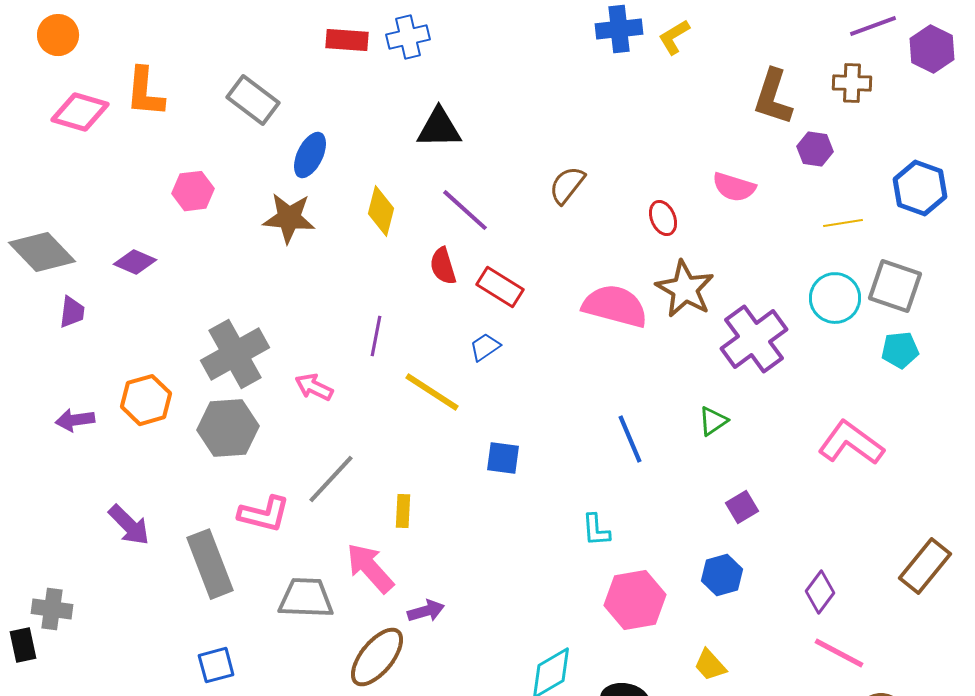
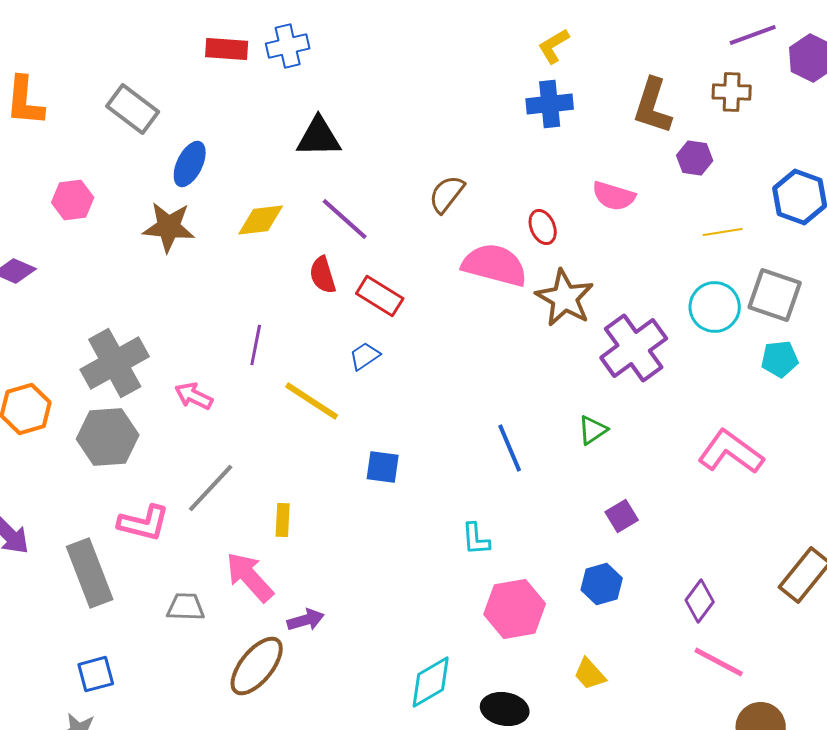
blue cross: (619, 29) -> (550, 104), moved
yellow diamond: (381, 211) -> (261, 220), turned 69
pink semicircle: (615, 306) -> (495, 265), moved
gray trapezoid: (306, 598) -> (186, 607), size x0.7

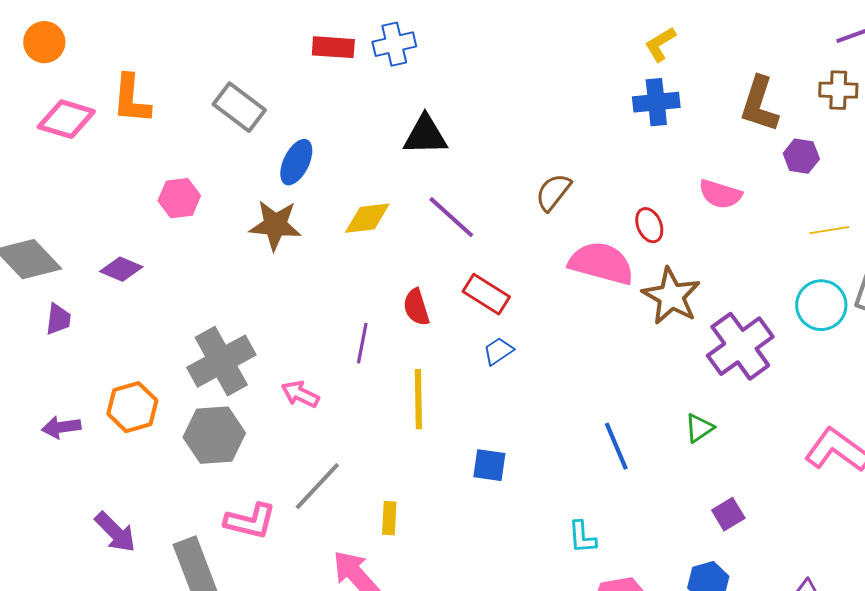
red semicircle: (323, 275) -> (416, 307), moved
blue trapezoid: (365, 356) -> (498, 351), moved
yellow line: (312, 401) -> (418, 399), turned 56

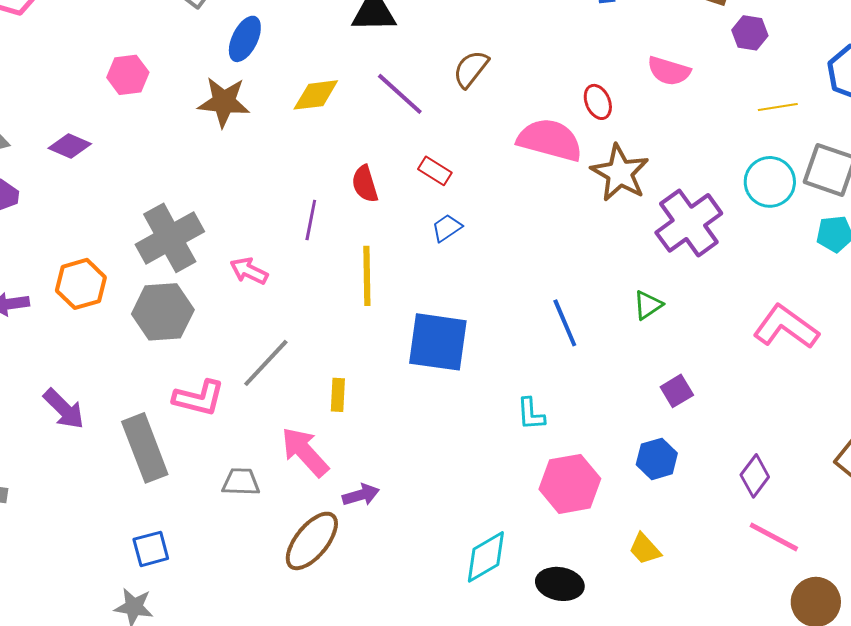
brown semicircle: (553, 192) -> (471, 69), moved
red rectangle: (486, 294) -> (435, 171), size x0.7
blue square: (489, 465) -> (438, 342), size x1.8

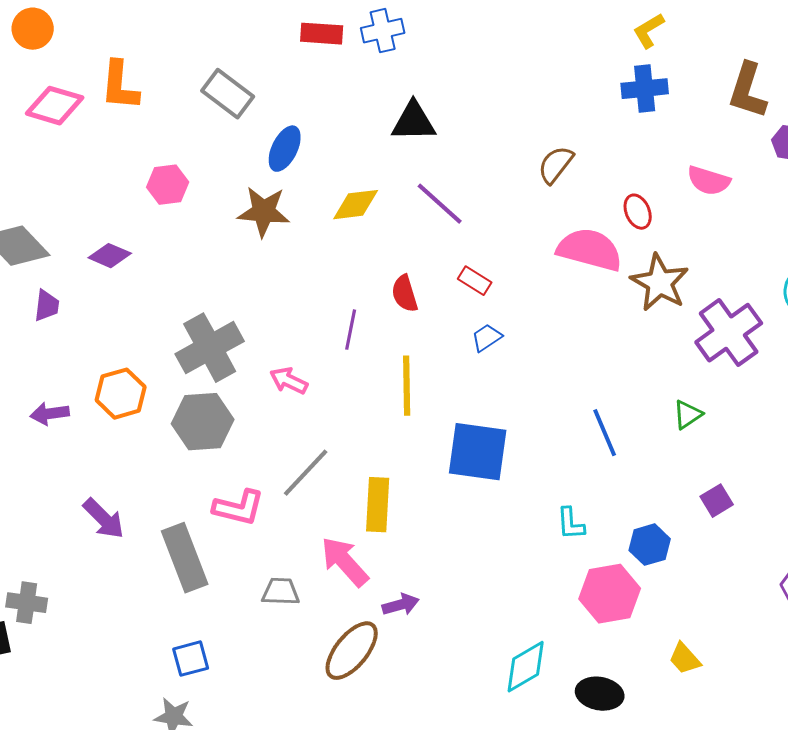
brown semicircle: (471, 69) -> (556, 165), moved
yellow rectangle: (338, 395) -> (378, 505), size x1.6
blue hexagon: (657, 459) -> (650, 545), moved

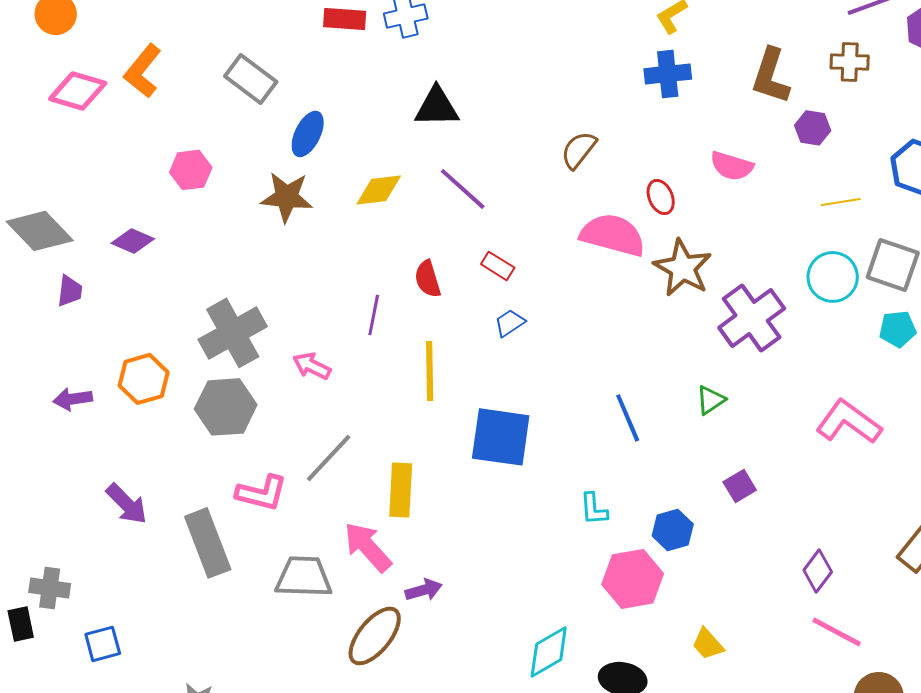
orange L-shape: (120, 86) -> (143, 71), turned 34
gray trapezoid: (281, 592) -> (304, 577), size x1.5
blue square: (191, 659) -> (103, 644), moved

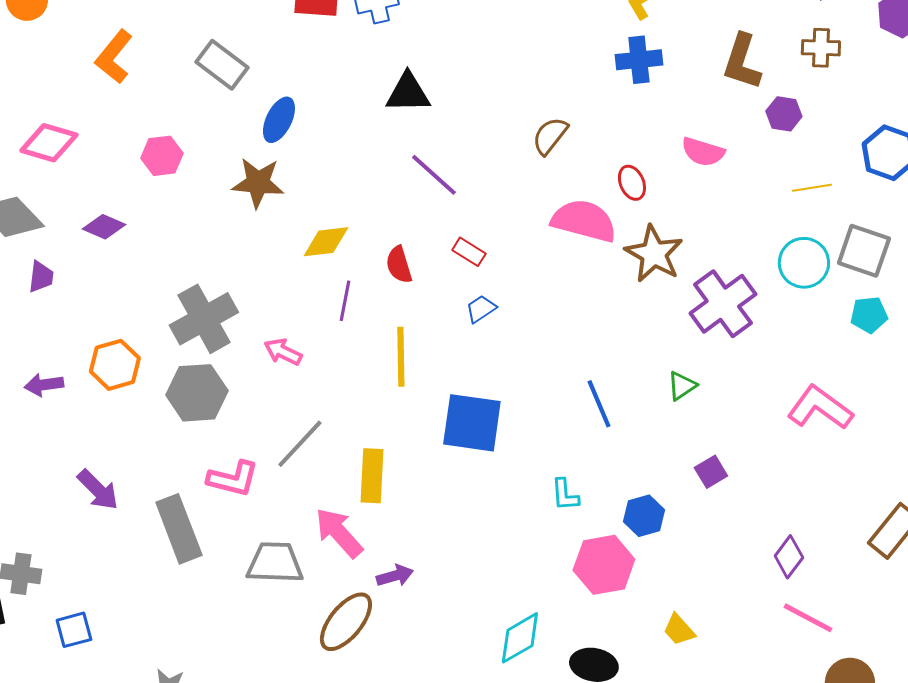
pink diamond: (78, 91) -> (49, 143), moved
yellow diamond: (379, 190) -> (326, 242), moved

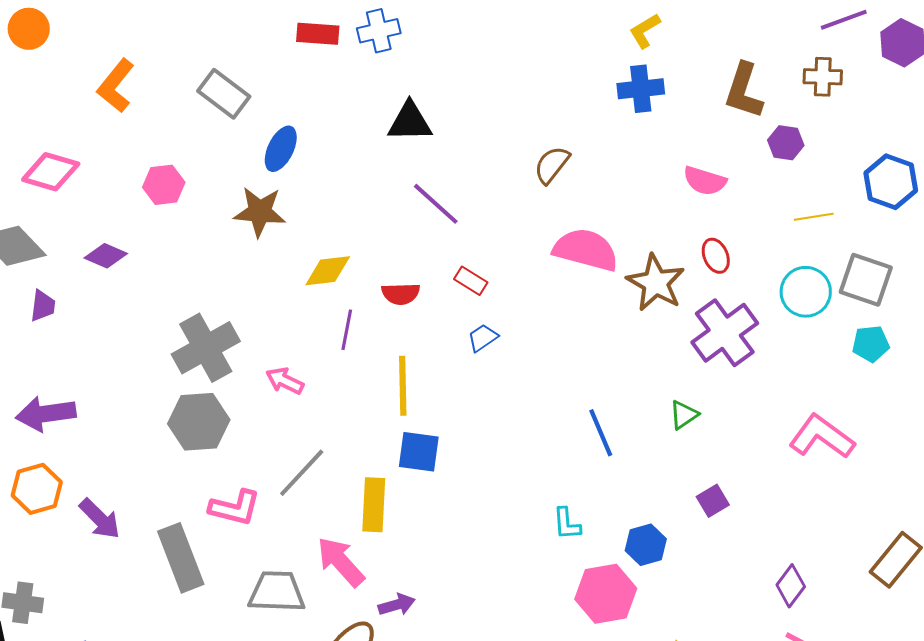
red ellipse: (632, 183) -> (716, 256), moved
red semicircle: (399, 265) -> (401, 294), turned -75
orange hexagon: (115, 365) -> (37, 489), moved
purple arrow: (44, 385) -> (46, 414), size x1.5
blue square: (472, 423) -> (419, 452), moved, size x0.7

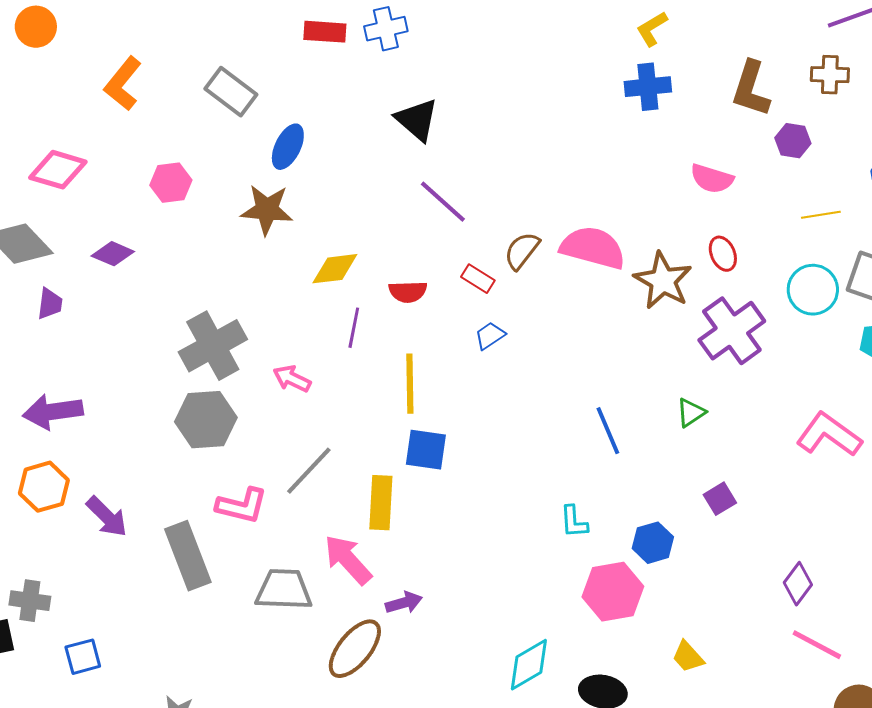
black triangle: (410, 122) -> (417, 120), turned 42
brown semicircle: (552, 165) -> (522, 251), moved

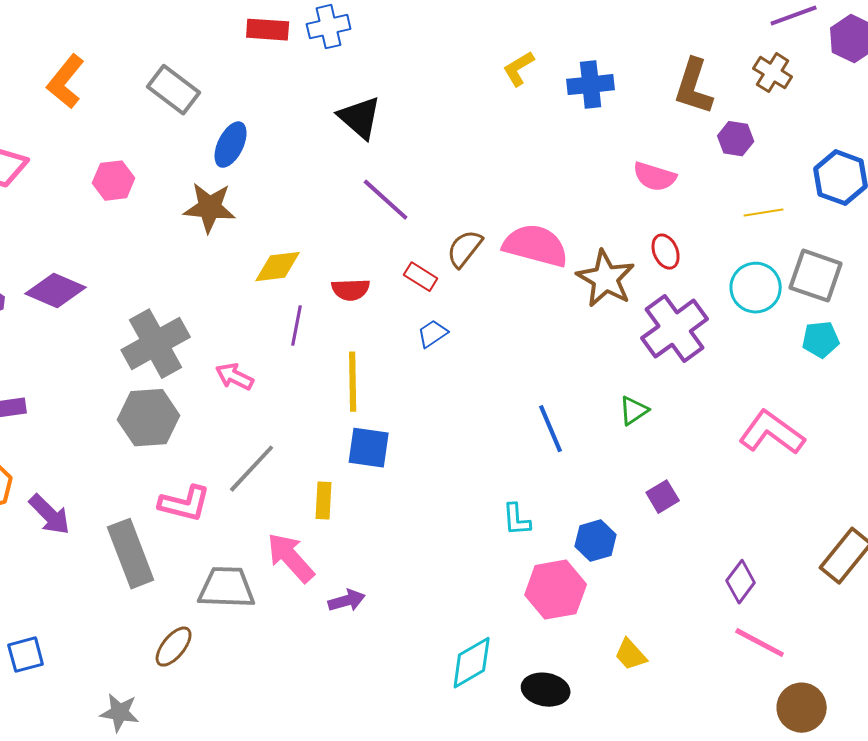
yellow L-shape: (652, 29) -> (519, 69), moved
brown cross: (830, 75) -> (773, 73), turned 30
purple diamond: (113, 254) -> (56, 291), moved, size x1.4
yellow rectangle: (381, 503) -> (324, 501), size x0.7
brown ellipse: (355, 649) -> (174, 647), moved, size x0.7

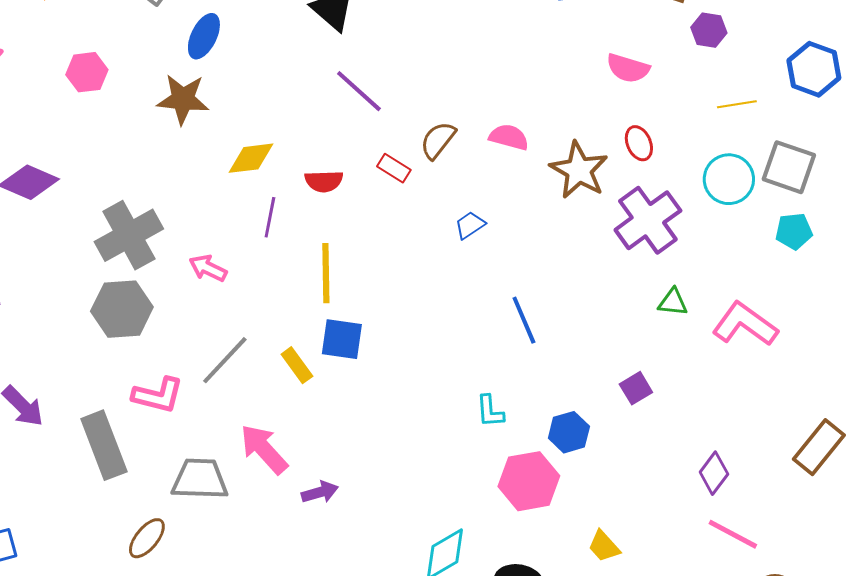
pink semicircle: (536, 246) -> (509, 137), size x0.6
blue trapezoid: (433, 334) -> (470, 225), moved
green triangle: (634, 411) -> (673, 302), moved, turned 40
yellow rectangle: (324, 501) -> (297, 365), moved, turned -39

